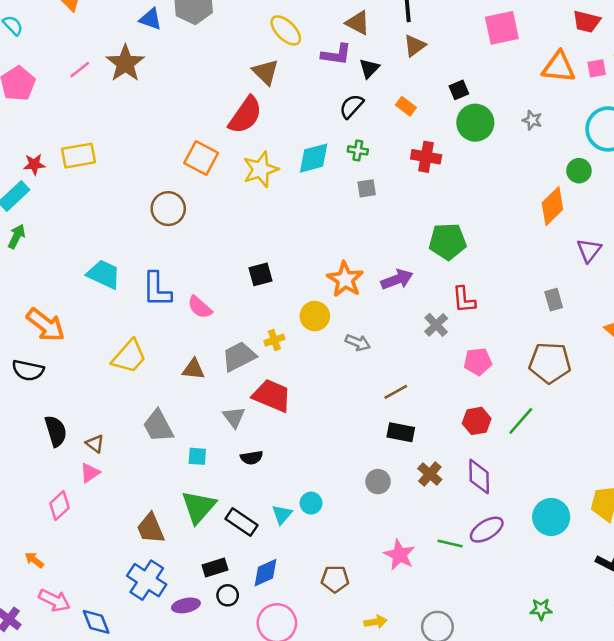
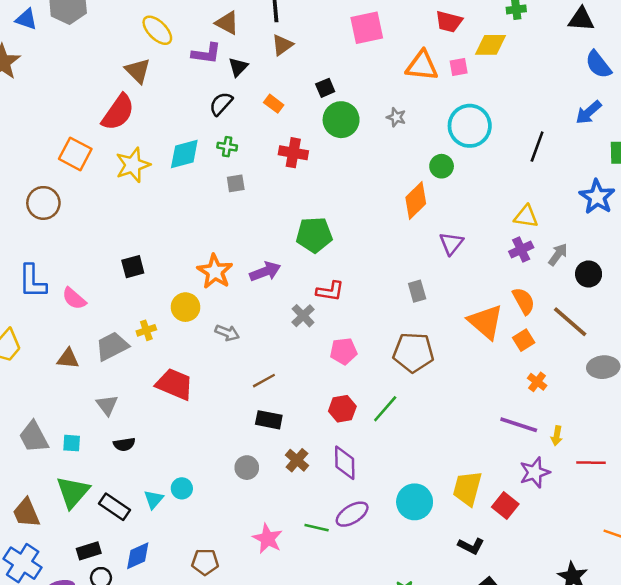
red L-shape: (464, 300) -> (330, 291), turned -76
red trapezoid: (272, 396) -> (174, 384), moved
gray trapezoid: (158, 426) -> (34, 437), moved

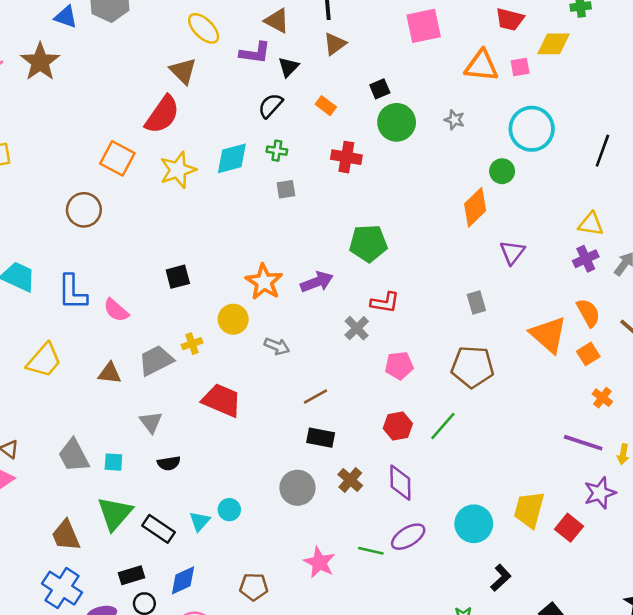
gray circle: (247, 468) -> (297, 488), size x1.4
black L-shape: (471, 546) -> (501, 578), moved, turned -70

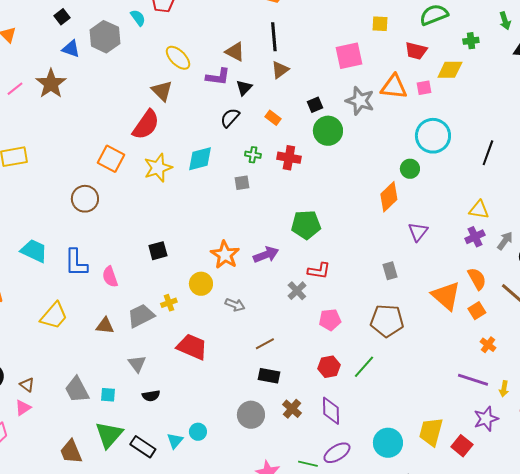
gray star: (454, 120) -> (360, 101), moved, size x1.8
green cross: (277, 151) -> (253, 155), moved
pink semicircle: (116, 310) -> (110, 277), turned 30

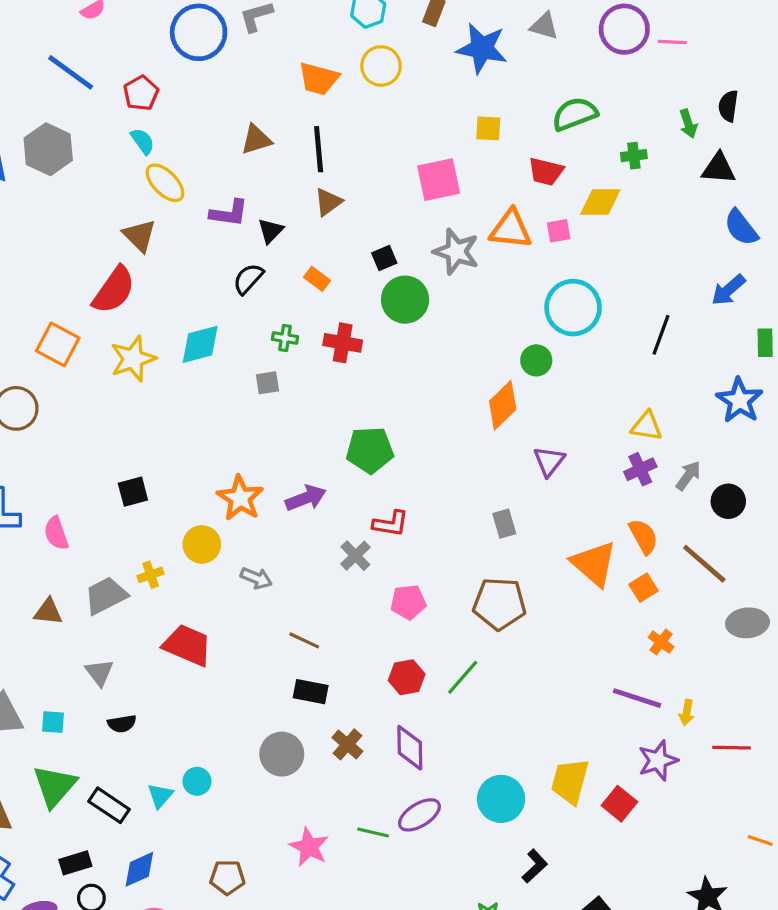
cyan semicircle: (138, 18) -> (143, 141), moved
brown triangle: (235, 52) -> (256, 140), moved, turned -45
brown line: (265, 344) -> (304, 640), turned 54

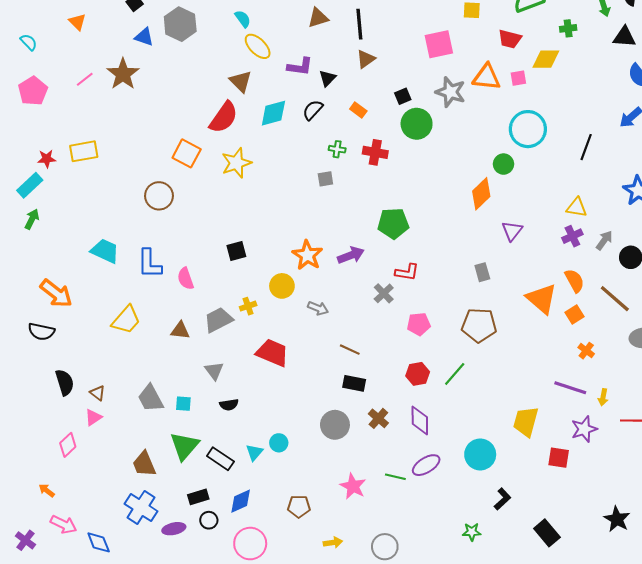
cyan diamond: (200, 344) -> (273, 113), moved
yellow trapezoid: (570, 781) -> (526, 422), moved
red square: (619, 804) -> (559, 458), turned -30

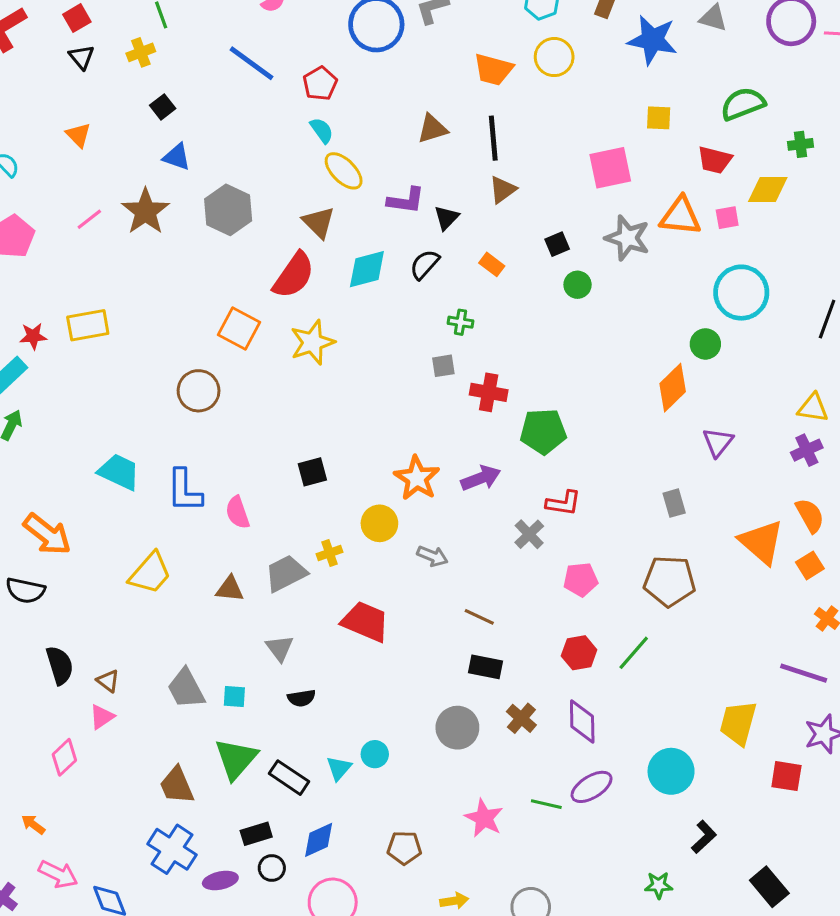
gray hexagon: (180, 24) -> (228, 210), moved
green circle: (417, 124) -> (578, 285), size x0.6
red cross: (375, 152) -> (489, 392), moved

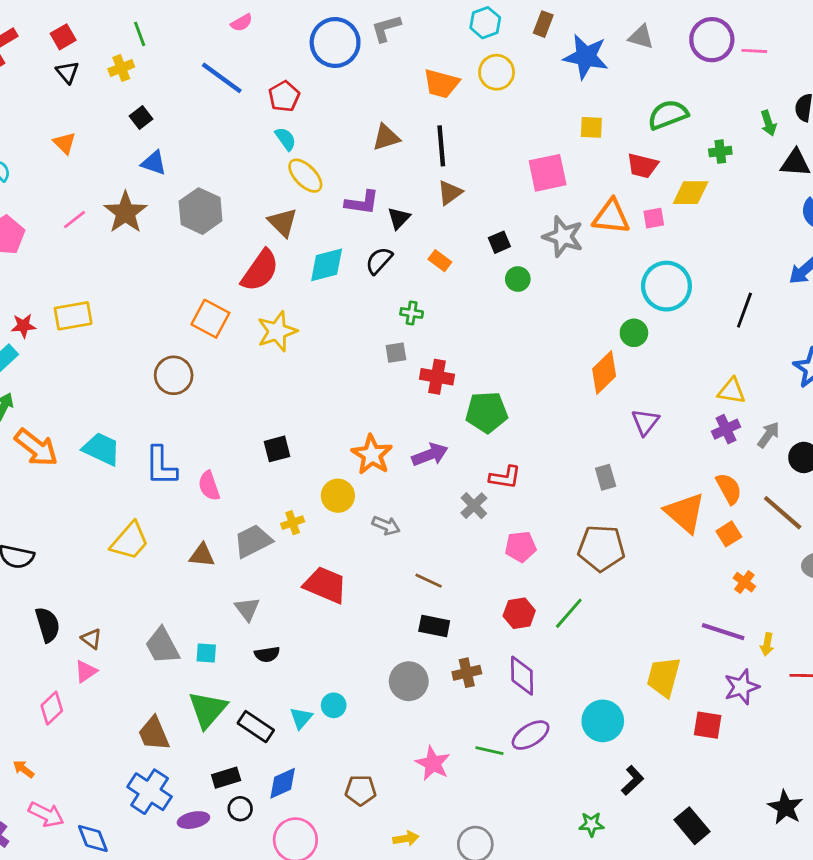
orange arrow: (47, 534) -> (36, 448), moved
brown cross: (521, 718) -> (467, 673), turned 36

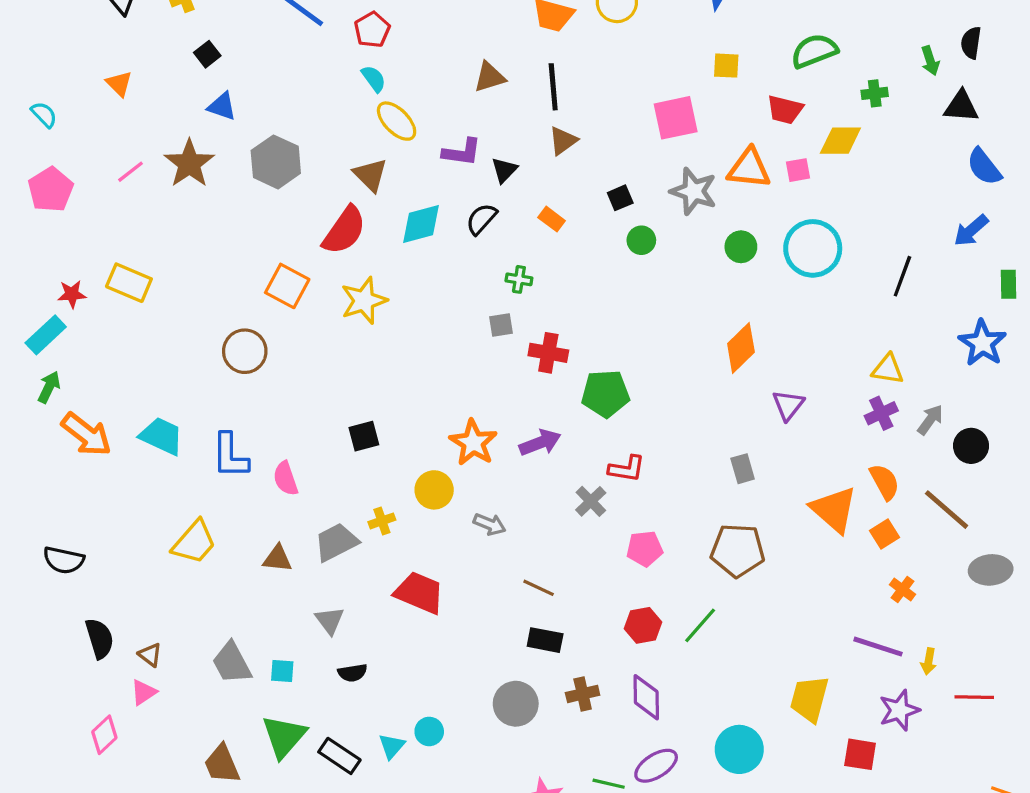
yellow rectangle: (73, 316) -> (129, 283), turned 33
green circle: (634, 333) -> (741, 247), moved

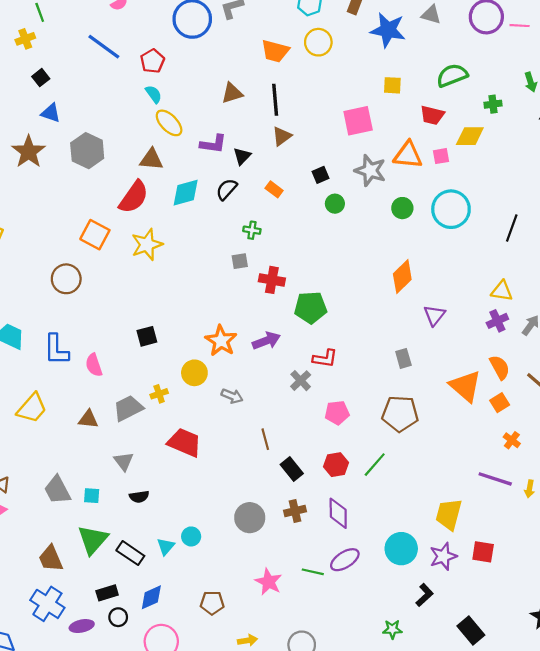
brown triangle: (370, 175) -> (151, 159), turned -40
brown line: (539, 588) -> (265, 439), turned 50
black rectangle: (545, 640) -> (292, 469), moved, turned 40
purple star: (899, 710) -> (443, 556), moved

